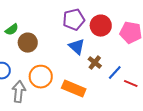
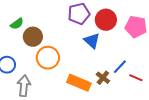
blue triangle: (77, 47) -> (92, 41), moved
brown cross: (95, 63) -> (103, 78), moved
orange circle: (41, 77) -> (48, 58), moved

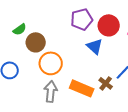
gray arrow: (24, 86) -> (51, 91), moved

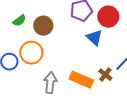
brown circle: (36, 42) -> (43, 26), moved
orange circle: (51, 63) -> (31, 53), moved

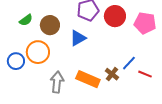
blue triangle: (94, 38) -> (78, 38), moved, turned 48

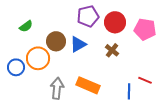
brown circle: (50, 25) -> (56, 41), moved
blue line: (129, 63) -> (129, 91), moved, turned -42
brown cross: (112, 74) -> (112, 50), moved

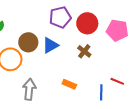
orange rectangle: (88, 85) -> (69, 84), moved, size x0.6

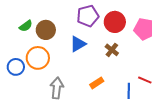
brown circle: (28, 42) -> (46, 30), moved
orange rectangle: (69, 84) -> (97, 83), turned -56

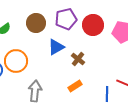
brown circle: (46, 30) -> (36, 23), moved
brown cross: (112, 50) -> (78, 59), moved

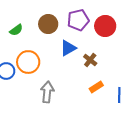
orange rectangle: (75, 86) -> (96, 87), moved

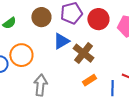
brown cross: (90, 60) -> (83, 53), size x1.5

